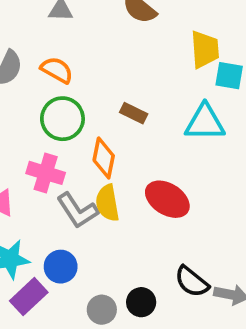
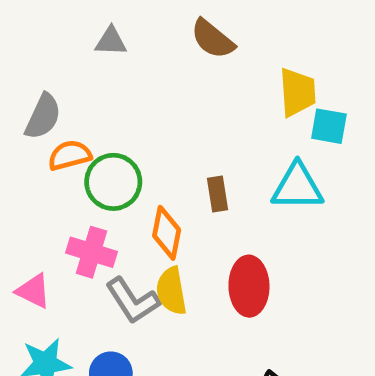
orange semicircle: (57, 70) -> (70, 155), moved, turned -44
brown rectangle: (134, 113) -> (217, 194), moved, turned 55
red ellipse: (167, 199) -> (249, 286), turned 57

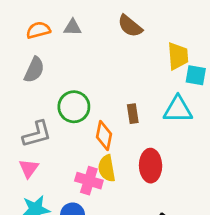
orange semicircle: (70, 155) -> (38, 30), moved
pink cross: (91, 252) -> (89, 181), moved
pink triangle: (33, 291) -> (29, 168), turned 40
gray L-shape: (133, 301) -> (37, 134), moved, turned -72

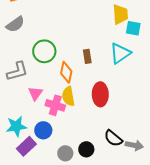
gray semicircle: (34, 70) -> (15, 24), turned 30
cyan triangle: (178, 109) -> (120, 53), turned -35
pink triangle: (29, 168) -> (35, 93), moved

